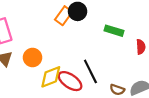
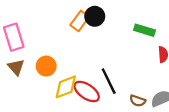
green rectangle: (114, 31) -> (145, 30), moved

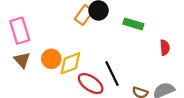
green rectangle: (145, 30) -> (133, 24), moved
yellow diamond: (66, 87) -> (70, 63), moved

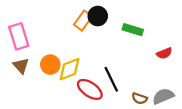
red semicircle: (165, 48) -> (164, 53), turned 72

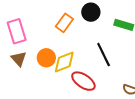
orange rectangle: (83, 21) -> (64, 23), moved
black line: (111, 79) -> (104, 55), moved

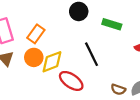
orange rectangle: (64, 23) -> (36, 34), moved

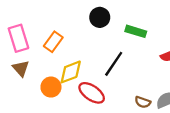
black line: (92, 54) -> (114, 64), turned 60
orange circle: (34, 57) -> (51, 87), moved

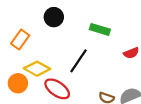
black circle: (100, 17) -> (54, 17), moved
yellow diamond: (71, 72) -> (37, 69), turned 50

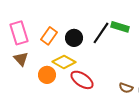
black circle: (54, 17) -> (74, 38), moved
black line: (78, 61) -> (101, 33), moved

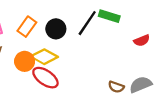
orange circle: (47, 75) -> (25, 61), moved
red ellipse: (82, 80) -> (45, 78), moved

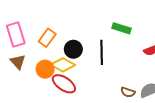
black line: (87, 23) -> (102, 52), moved, turned -35
black circle: (56, 29) -> (73, 49), moved

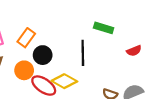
black circle: (73, 49) -> (43, 55), moved
yellow diamond: (63, 65) -> (64, 81), moved

